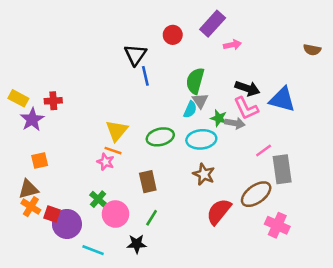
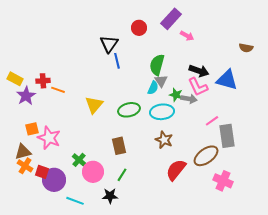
pink arrow: (232, 45) -> (187, 36), turned 40
brown semicircle: (312, 50) -> (246, 48), moved
orange line: (113, 151) -> (58, 90), moved
pink star: (106, 162) -> (49, 138), moved, size x1.6

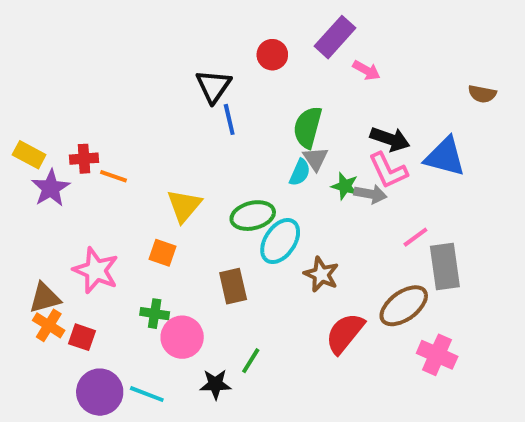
cyan ellipse: (162, 112) -> (280, 241), moved, turned -50
orange square: (32, 129) -> (162, 253), moved, turned 32
green cross: (79, 160) -> (155, 314), turned -32
green line: (122, 175) -> (251, 361), moved
purple circle: (54, 180) -> (100, 392), moved

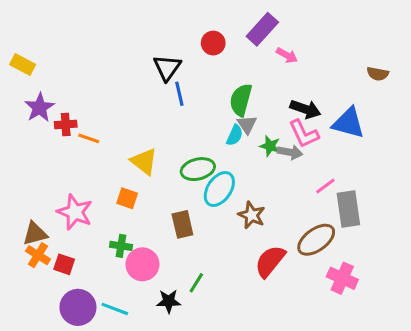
yellow rectangle: (29, 155) -> (23, 65), moved
purple star: (51, 188) -> (40, 108), moved
yellow triangle: (184, 206) -> (144, 161), turned -32

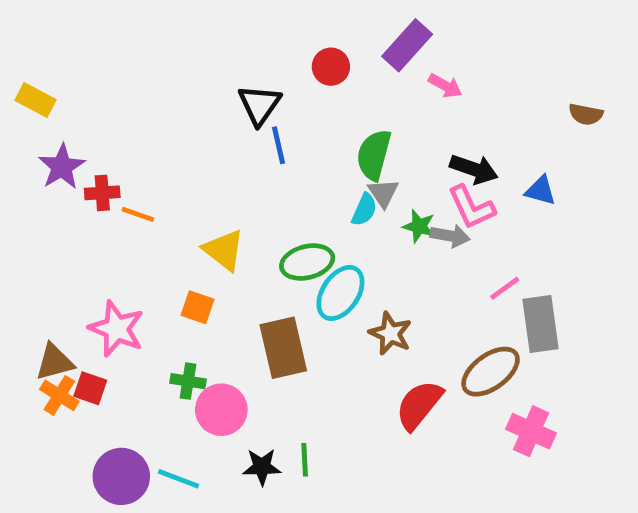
blue triangle: (348, 123) -> (541, 191), size x0.6
brown rectangle: (182, 224) -> (283, 348), size x1.4
red square: (64, 264) -> (90, 388), moved
green line: (196, 283) -> (305, 460), moved, turned -35

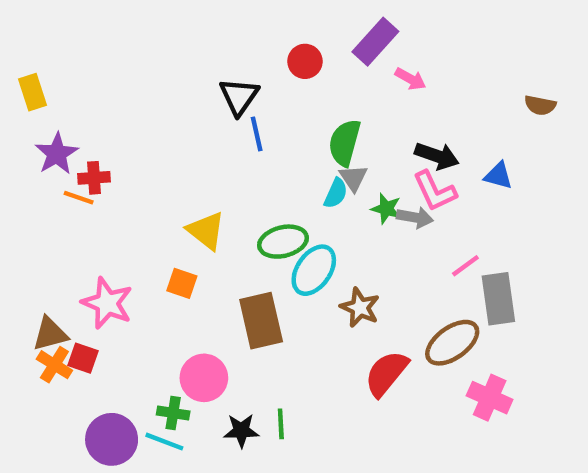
yellow rectangle: (36, 100) -> (32, 92), turned 44
orange line: (138, 214) -> (79, 198), moved
green cross: (188, 381) -> (173, 413), moved

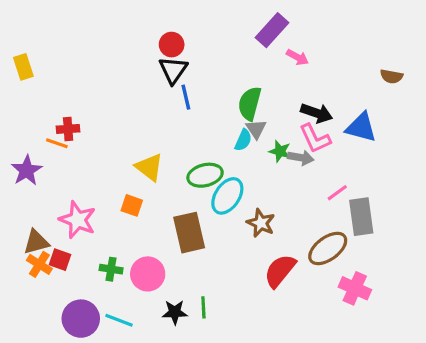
red circle: (305, 61) -> (172, 45), moved
purple star: (57, 154) -> (27, 170), moved
blue triangle: (498, 176) -> (361, 127), size x1.5
green cross: (173, 413) -> (111, 269), moved

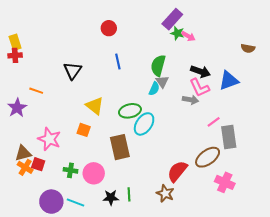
black triangle: (173, 70) -> (73, 71), moved
blue triangle: (361, 127) -> (229, 81), turned -35
red cross: (68, 129) -> (15, 55), moved
green star: (280, 151) -> (177, 33), moved
brown star: (261, 223) -> (165, 193), moved

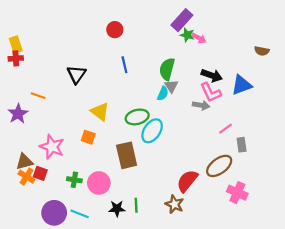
gray rectangle: (229, 137) -> (242, 145), size x0.6

